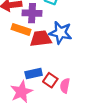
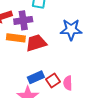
blue star: (61, 33) -> (71, 30), moved
red square: (50, 80) -> (53, 80), turned 32

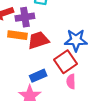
blue star: (71, 30) -> (76, 40), moved
red square: (53, 80) -> (66, 62), moved, size x1.5

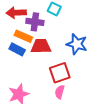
blue star: (76, 40) -> (77, 44), moved
blue rectangle: (38, 76) -> (17, 49), moved, turned 35

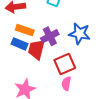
purple cross: (35, 22) -> (50, 36), moved, turned -30
red trapezoid: (41, 46) -> (36, 49), moved, turned -70

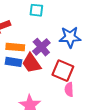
red trapezoid: (36, 49) -> (31, 63), turned -35
red square: (65, 64) -> (63, 71), turned -30

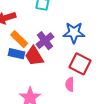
orange rectangle: (15, 47) -> (19, 39), turned 36
red square: (63, 71) -> (80, 64), moved

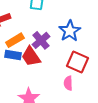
blue star: (74, 33) -> (70, 31), turned -30
orange rectangle: (19, 39) -> (15, 40), turned -72

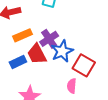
blue star: (70, 31) -> (62, 51), moved
blue rectangle: (13, 55) -> (18, 62), moved, turned -42

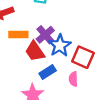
orange rectangle: (23, 35) -> (18, 34), turned 30
blue rectangle: (18, 62) -> (48, 72), moved

